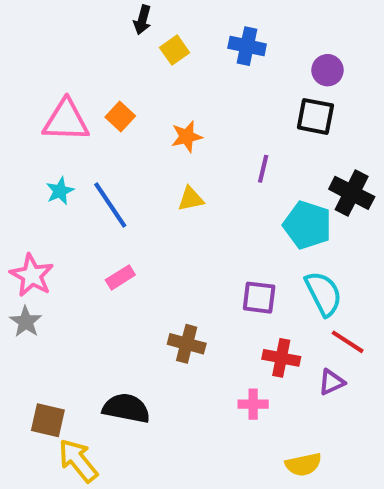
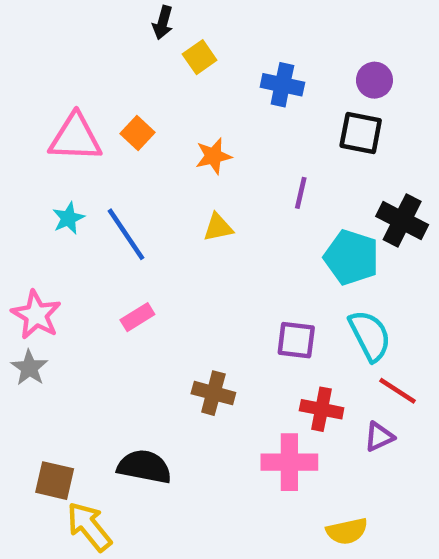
blue cross: (247, 46) -> (282, 85), moved
pink cross: (253, 404) -> (289, 462), size x1.6

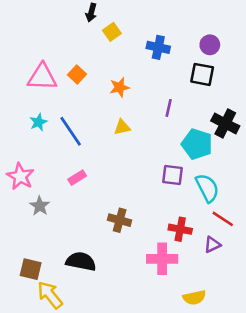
purple square: (296, 340) -> (172, 175), moved
gray star: (29, 368) -> (40, 206), moved

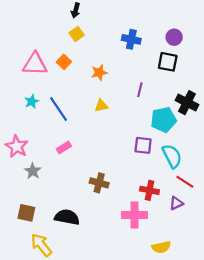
yellow square: (112, 32) -> (77, 34), moved
cyan pentagon: (197, 144) -> (163, 120), turned -30
brown square: (31, 269) -> (26, 213), moved

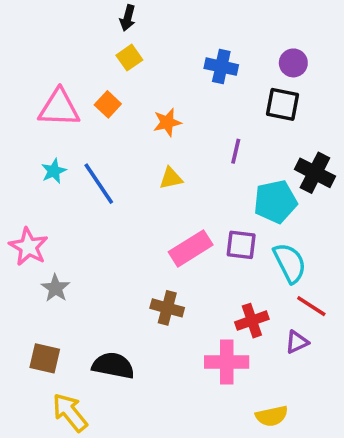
pink rectangle: (64, 148) -> (191, 248), moved, size x1.6
red cross: (149, 190) -> (252, 321), turned -30

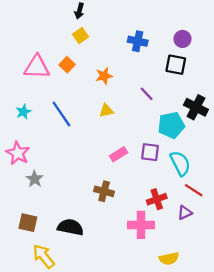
purple line: (236, 151) -> (147, 94), turned -56
cyan star: (54, 171) -> (23, 112), moved
pink rectangle: (191, 248) -> (119, 154), size x0.7

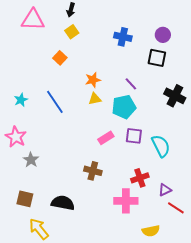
pink triangle: (37, 67) -> (33, 20), moved
orange star: (104, 76) -> (93, 80), moved
cyan pentagon: (171, 125) -> (124, 107), moved
red line: (194, 190) -> (176, 208), moved

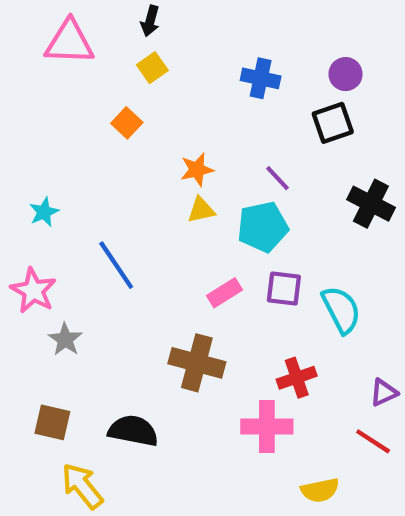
black square: (157, 58) -> (333, 123), turned -30
blue line: (55, 102) -> (116, 265), moved
brown cross: (93, 171) -> (197, 363), size x1.4
purple triangle: (165, 190) -> (384, 393), moved

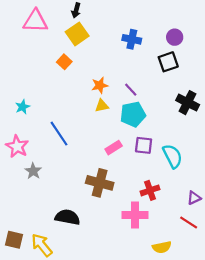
yellow square: (152, 68) -> (77, 34), size x1.5
purple line: (278, 178) -> (131, 90), moved
brown square: (52, 422) -> (14, 240), moved

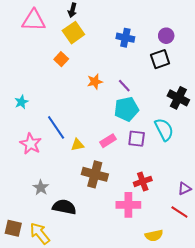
yellow triangle: (102, 106) -> (77, 145), moved
pink star: (17, 146) -> (31, 144), moved
cyan semicircle: (173, 156) -> (164, 129), moved
gray star: (33, 171) -> (41, 188), moved

